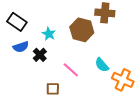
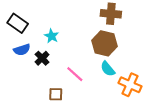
brown hexagon: (82, 30) -> (105, 43), moved

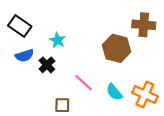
brown cross: (111, 14) -> (144, 25), moved
cyan semicircle: (108, 69) -> (114, 92), moved

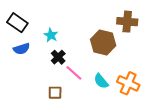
black cross: (47, 65) -> (58, 57), moved

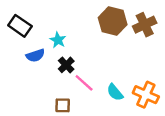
brown cross: (127, 22) -> (145, 25), turned -30
brown hexagon: (103, 43) -> (113, 21), moved
blue semicircle: (22, 49) -> (35, 55), moved

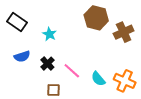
brown cross: (145, 25) -> (124, 32), moved
blue semicircle: (35, 55) -> (22, 56), moved
black cross: (66, 65) -> (47, 64), moved

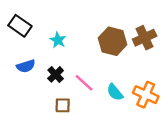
brown hexagon: (96, 18) -> (113, 41), moved

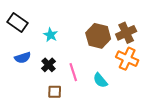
pink line: (84, 83) -> (73, 72), turned 30
orange cross: (146, 95) -> (127, 59), moved

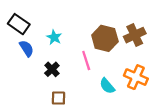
blue semicircle: (23, 58) -> (27, 48), moved, turned -105
orange cross: (127, 59) -> (136, 77), moved
pink line: (73, 72) -> (86, 60), moved

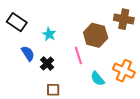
brown cross: (135, 35) -> (124, 19), moved, turned 36
blue semicircle: (27, 48) -> (28, 53), moved

